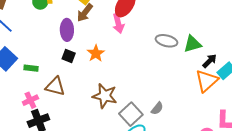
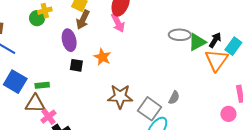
gray ellipse: (166, 41) -> (180, 35), moved
green triangle: (192, 44) -> (197, 42), moved
brown triangle: (55, 86) -> (35, 104), moved

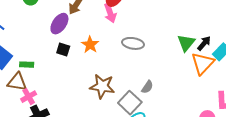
gray ellipse: (180, 35) -> (133, 43), moved
purple ellipse: (69, 40) -> (59, 24), turned 40
green triangle: (197, 42) -> (186, 43), turned -30
gray semicircle: (174, 98) -> (147, 87), moved

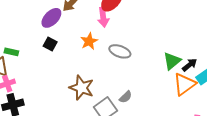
orange star: (90, 45) -> (89, 41), moved

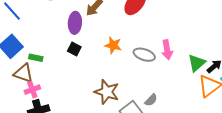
pink arrow: (103, 17) -> (167, 50), moved
purple ellipse: (51, 18) -> (75, 23), turned -40
orange star: (89, 41) -> (113, 45), turned -30

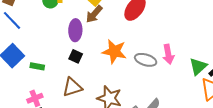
orange star: (113, 45) -> (114, 51), size x1.4
brown triangle: (24, 73) -> (72, 87), moved, turned -35

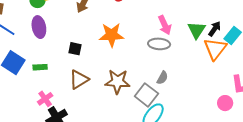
purple ellipse: (75, 30) -> (39, 27), moved
gray ellipse: (146, 60) -> (159, 44), moved

